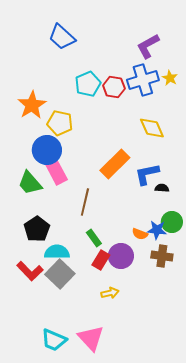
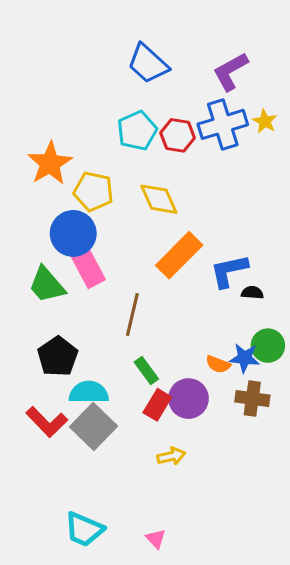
blue trapezoid: (62, 37) -> (148, 64), moved
yellow diamond: (152, 128) -> (159, 199), moved
pink triangle: (91, 338) -> (156, 539), moved, size x0.5

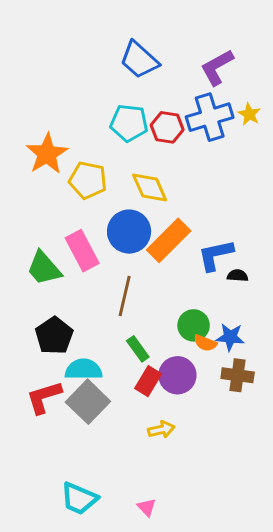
cyan pentagon: (137, 131) -> (129, 123), turned 30
blue circle: (73, 233) -> (129, 232), moved
green circle: (268, 346) -> (194, 325), moved
red L-shape: (47, 422) -> (44, 397), turned 117

